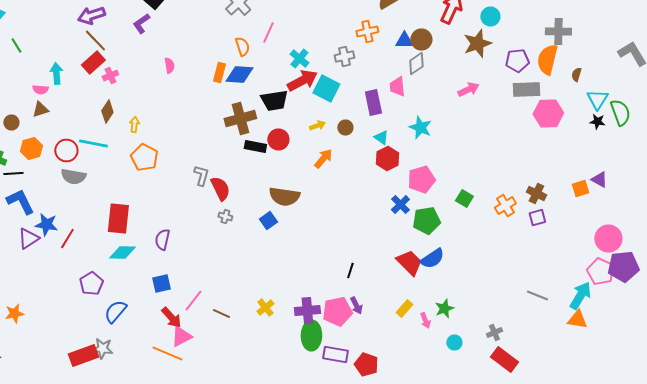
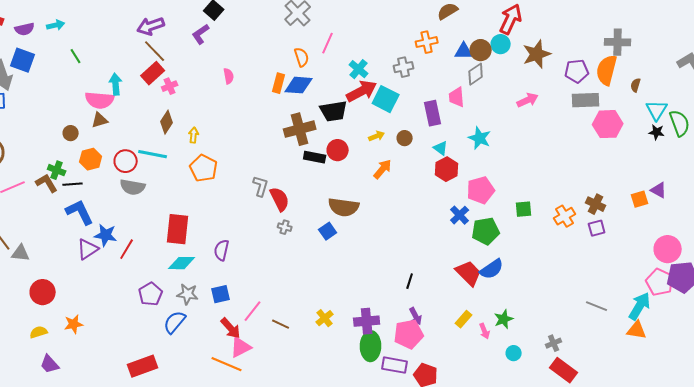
cyan circle: (490, 16) -> (501, 44), moved
pink semicircle: (40, 90) -> (100, 100), size x1.8
green square: (464, 198) -> (524, 209), turned -36
pink pentagon: (337, 312) -> (409, 334), moved
gray star: (102, 348) -> (188, 294), moved

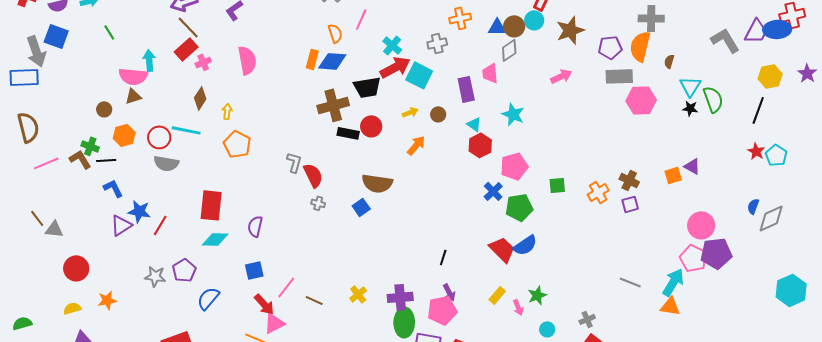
pink semicircle: (229, 76) -> (247, 60), moved, size x1.8
blue L-shape: (80, 212) -> (113, 188), size x0.7
gray star: (188, 294) -> (155, 276), moved

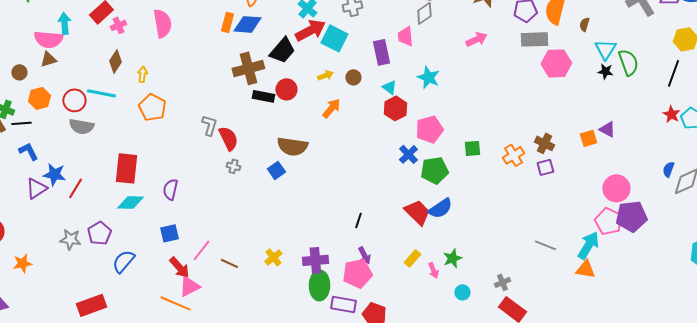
black trapezoid: (367, 87) -> (282, 50), turned -40

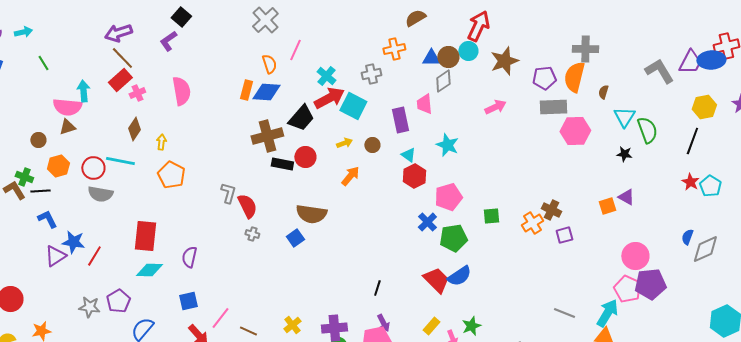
black star: (605, 71) -> (624, 154), moved
brown cross: (544, 143) -> (551, 210), moved

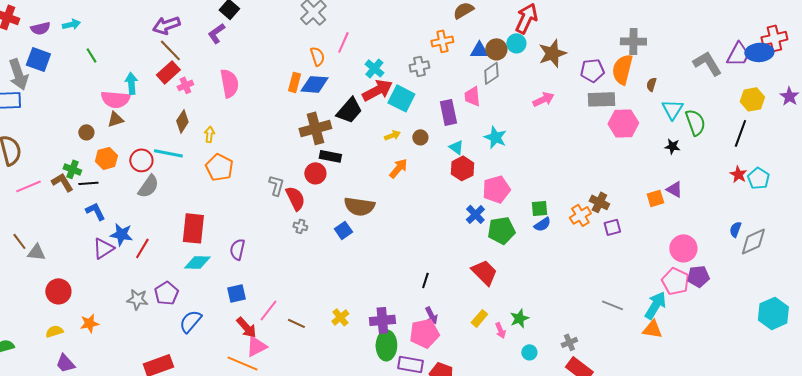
red circle: (305, 157) -> (315, 173), moved
gray semicircle: (100, 194) -> (148, 186), turned -65
blue semicircle: (459, 276) -> (542, 224), moved, size x0.7
purple pentagon: (650, 284) -> (698, 276), size x0.7

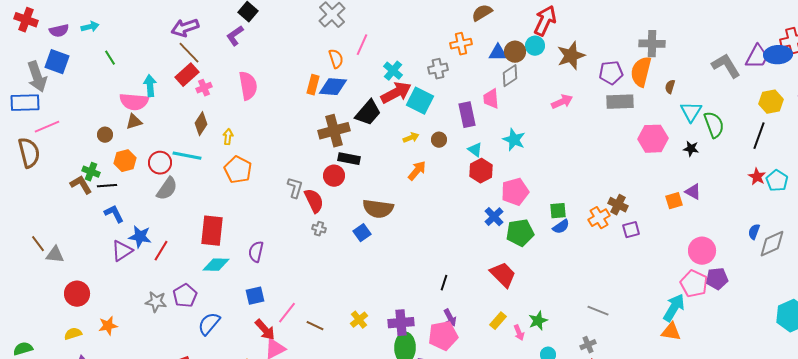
pink hexagon: (623, 123) -> (653, 139), moved
pink line: (28, 186) -> (47, 127), moved
gray line: (612, 305) -> (598, 311), moved

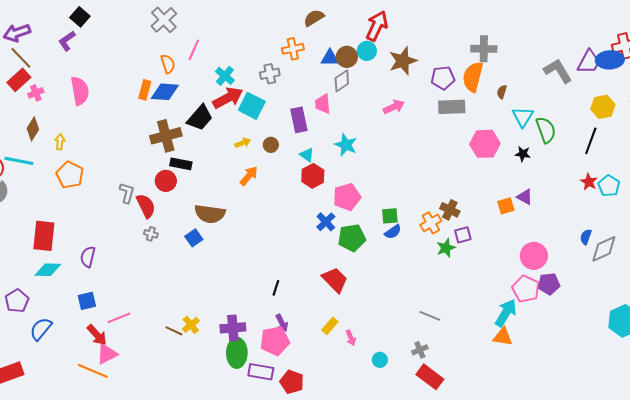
pink line: (287, 313) -> (119, 318), turned 30
green star: (538, 321) -> (446, 248), moved
brown line: (315, 326) -> (174, 331), moved

